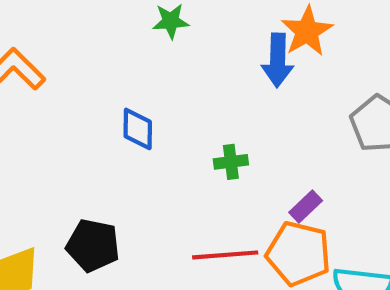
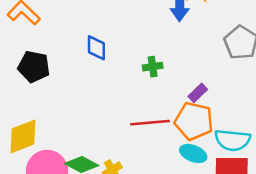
black pentagon: (93, 245) -> (34, 67), moved

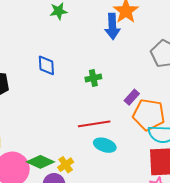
orange pentagon: (194, 121) -> (149, 115), moved
cyan ellipse: (193, 154) -> (105, 145), moved

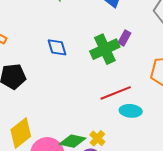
green cross: (93, 78) -> (105, 49), size x1.8
purple rectangle: (132, 97) -> (124, 38), moved

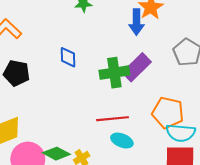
purple rectangle: (124, 38) -> (137, 67), size x1.8

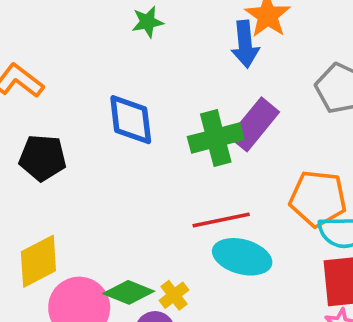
blue diamond: (68, 57) -> (131, 120), size x1.4
cyan ellipse: (122, 141) -> (242, 257), size x1.4

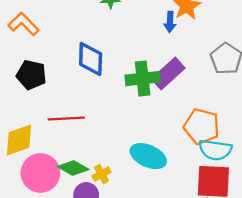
blue arrow: (245, 44) -> (170, 22), size x0.7
red line: (221, 220) -> (66, 118), moved

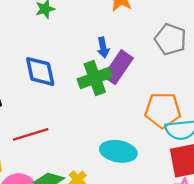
blue arrow: (170, 22) -> (103, 47), moved

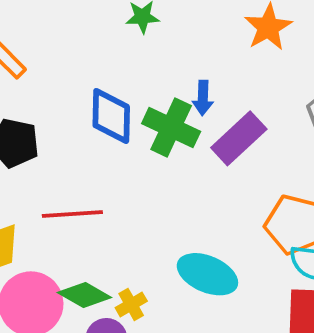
blue arrow: (103, 47) -> (203, 98), moved
green cross: (95, 78) -> (171, 128), moved, turned 32

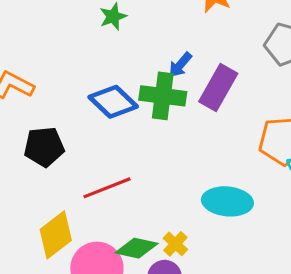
blue arrow: (203, 98) -> (180, 65), turned 56
blue diamond: (111, 116) -> (113, 102), turned -30

